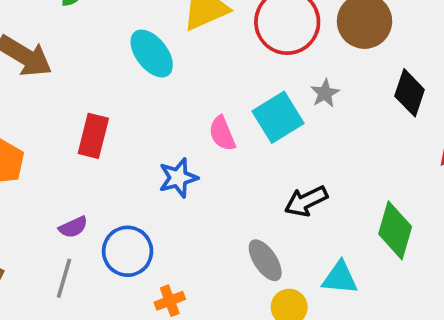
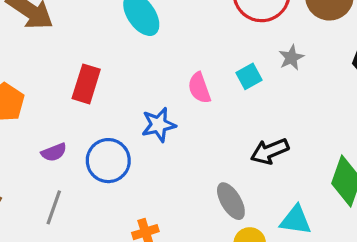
cyan square: (278, 117) -> (249, 76), size x0.6
purple semicircle: (73, 227) -> (54, 152), moved
blue circle: (128, 251) -> (108, 161), moved

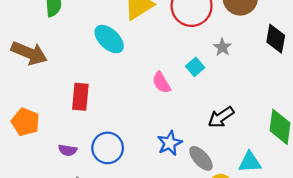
blue star: (159, 125) -> (170, 143), moved
purple semicircle: (54, 152) -> (68, 150), turned 42

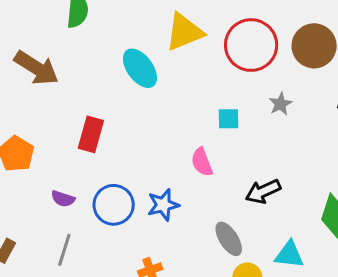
cyan square: (195, 67) -> (229, 119), moved, turned 30
pink semicircle: (161, 83) -> (202, 162), moved
blue star: (170, 143) -> (163, 205), moved

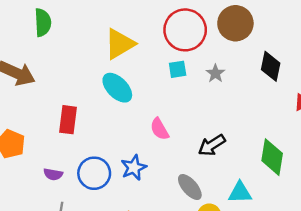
yellow triangle: (184, 32) -> (120, 44), moved
cyan ellipse: (140, 68) -> (117, 88), moved
cyan square: (229, 119) -> (178, 69), moved

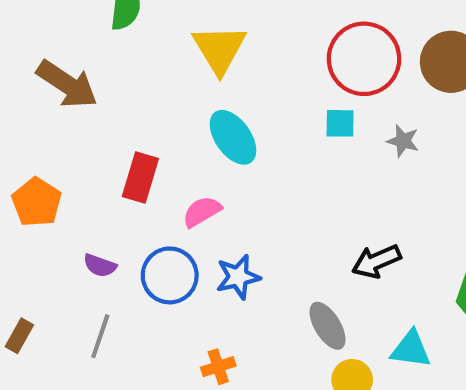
yellow triangle: (120, 44) -> (219, 49), moved, turned -40
gray star: (215, 73) -> (403, 141), turned -30
pink semicircle: (160, 129) -> (202, 212), moved, turned 80

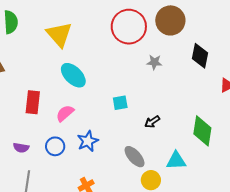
cyan square: (340, 123) -> (120, 103), moved
black arrow: (376, 261) -> (152, 122), size x0.7
blue circle: (170, 275) -> (55, 146), size x0.7

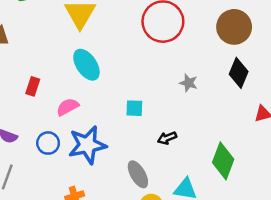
brown circle: (170, 20) -> (234, 27), moved
gray star: (154, 62) -> (189, 83), moved
red rectangle: (33, 102) -> (33, 86), size x0.7
blue star: (88, 141) -> (87, 145), size x1.5

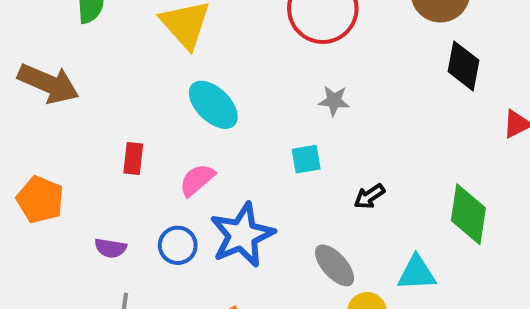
gray star: (189, 83) -> (334, 101), moved

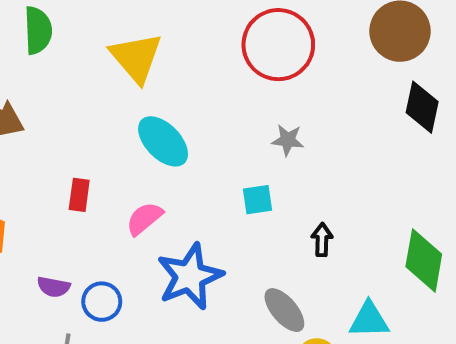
black arrow: (369, 196) -> (322, 240), turned 124
blue circle: (178, 245) -> (102, 302), moved

